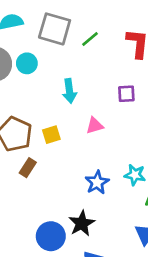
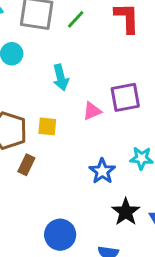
purple square: (126, 94) -> (125, 97), moved, size x1.5
yellow square: (51, 135) -> (47, 126), turned 30
black star: (82, 223) -> (126, 212), moved

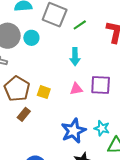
cyan arrow: (61, 77) -> (75, 57), moved
blue star: (102, 171) -> (74, 131), size x1.4

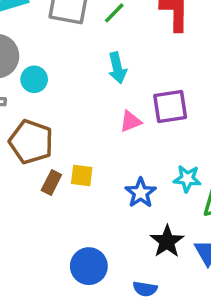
cyan circle: (31, 38) -> (34, 79), moved
yellow square: (44, 92) -> (82, 176), moved
blue star: (74, 131) -> (141, 193), size x0.7

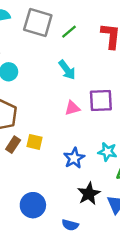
cyan arrow: (117, 68) -> (67, 70), turned -30

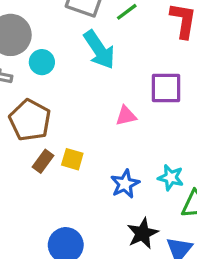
cyan arrow: (67, 70) -> (99, 50), moved, size x1.4
purple square: (101, 100) -> (166, 88), moved

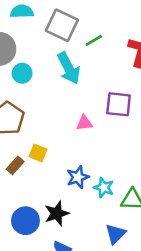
brown rectangle: (43, 161) -> (15, 165), moved
cyan star: (171, 178) -> (104, 187), moved
black star: (143, 233) -> (57, 213), moved

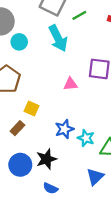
brown rectangle: (15, 165) -> (17, 128), moved

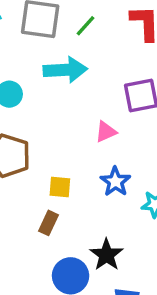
cyan arrow: (58, 38) -> (65, 70), turned -48
blue star: (64, 129) -> (115, 182), moved

